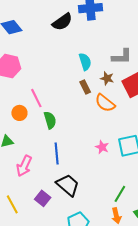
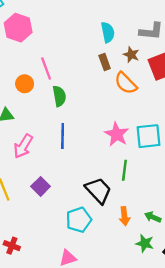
pink star: (102, 147) -> (117, 134), size x1.5
black trapezoid: (68, 185) -> (98, 190), moved
green line: (120, 194) -> (124, 170), moved, turned -30

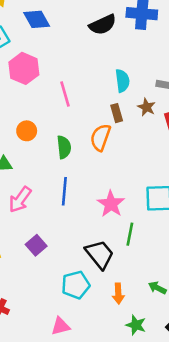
pink line: (46, 69) -> (65, 94), moved
orange semicircle: (126, 83) -> (101, 137), moved, turned 60
pink star: (117, 134) -> (111, 204), moved
orange arrow: (124, 216) -> (118, 294), moved
green star: (145, 243) -> (136, 325), moved

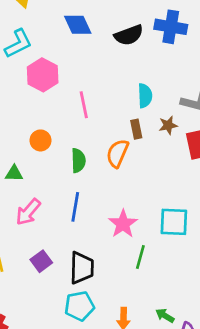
blue diamond: (37, 19) -> (78, 25), moved
brown star: (147, 107) -> (168, 125), turned 30
black trapezoid: (100, 254) -> (82, 268), moved, turned 36

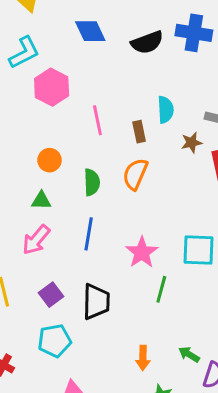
brown rectangle: (136, 129) -> (139, 132), moved
green triangle: (14, 174) -> (41, 201), moved
cyan pentagon: (79, 306) -> (54, 341), moved

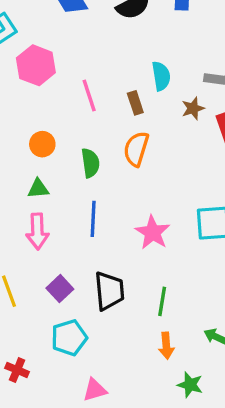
pink arrow: (36, 240) -> (37, 231), turned -36
green line: (161, 289) -> (162, 301), moved

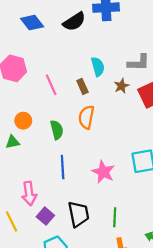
green triangle: (38, 189) -> (13, 142), moved
pink arrow: (37, 231) -> (29, 194), moved

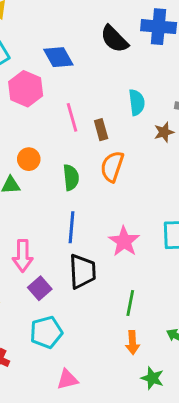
black semicircle: (74, 22) -> (114, 39), turned 70
blue diamond: (32, 23) -> (58, 57), moved
brown rectangle: (82, 86) -> (101, 130), moved
black trapezoid: (79, 214) -> (82, 271), moved

